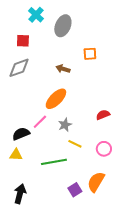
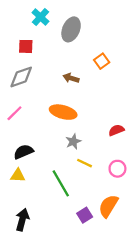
orange square: (90, 54) -> (102, 61), turned -32
orange ellipse: (56, 99) -> (63, 112), turned 60
pink line: (40, 122) -> (14, 113), moved
green line: (54, 162) -> (61, 183), turned 70

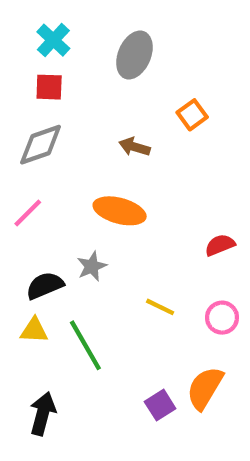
cyan cross: (40, 17) -> (53, 40), moved
gray star: (73, 142) -> (92, 266), moved
green line: (61, 183) -> (85, 345), moved

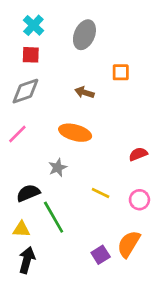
orange square: (192, 115) -> (121, 72), turned 36
black semicircle: (45, 286) -> (28, 193), moved
yellow triangle: (34, 330) -> (21, 229), moved

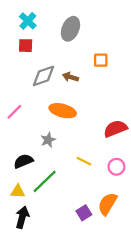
gray diamond: (25, 91) -> (44, 76), moved
red semicircle: (138, 154) -> (115, 129), size x1.5
green line: (54, 217) -> (45, 181), turned 76

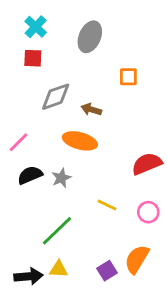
brown arrow: (70, 77) -> (91, 110), moved
black semicircle: (23, 161) -> (30, 175), moved
yellow triangle: (18, 191) -> (58, 269), moved
black arrow: (22, 217) -> (29, 276), turned 70

